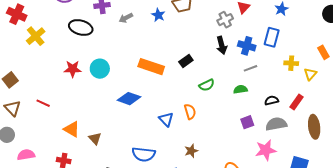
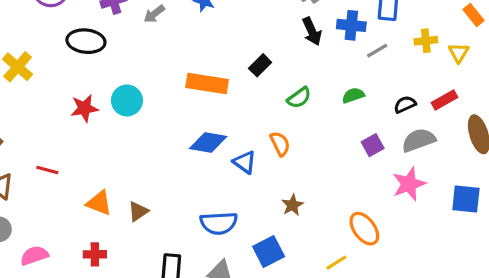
gray line: (251, 68) -> (377, 51), moved
blue diamond: (129, 99) -> (208, 142), moved
red rectangle: (296, 102) -> (444, 100), turned 35
brown triangle: (95, 138) -> (138, 211), turned 48

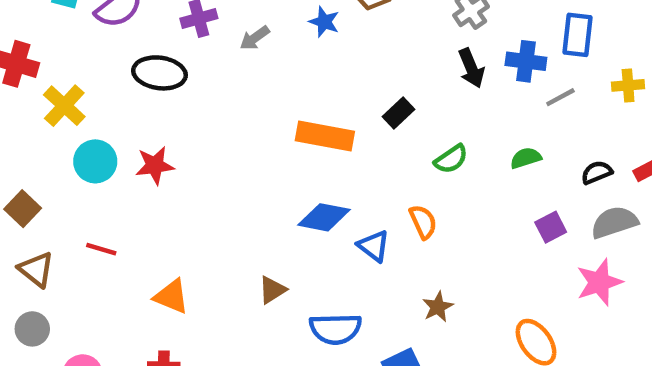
cyan circle: (127, 100) -> (95, 161), moved
brown triangle: (138, 211) -> (272, 290), moved

